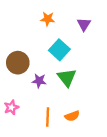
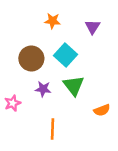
brown circle: (18, 63) -> (31, 58), moved
pink star: (11, 107) -> (13, 103), moved
orange semicircle: (72, 116) -> (102, 110), moved

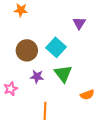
orange star: (53, 21) -> (21, 10), moved

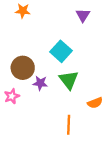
purple triangle: (79, 23) -> (83, 15), moved
brown circle: (27, 50) -> (23, 68), moved
orange line: (45, 111) -> (69, 125), moved

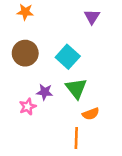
brown circle: (23, 68) -> (25, 53), moved
pink star: (12, 96) -> (28, 107), moved
orange semicircle: (95, 103) -> (91, 114), moved

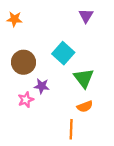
orange star: (25, 12) -> (14, 19), moved
brown circle: (25, 53) -> (23, 62), moved
green triangle: (76, 88) -> (84, 78), moved

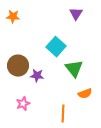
brown circle: (23, 62) -> (18, 66), moved
pink star: (26, 100) -> (23, 104), moved
orange semicircle: (85, 107) -> (85, 94), moved

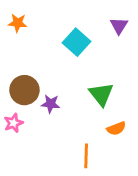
purple triangle: (76, 14) -> (119, 26), moved
cyan square: (56, 47) -> (77, 42), moved
pink star: (23, 104) -> (14, 123), moved

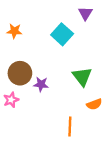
orange star: (18, 23) -> (14, 31), moved
purple triangle: (119, 26) -> (85, 13), moved

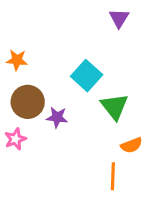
orange star: (14, 31) -> (17, 60), moved
cyan square: (62, 34) -> (87, 76), moved
orange line: (70, 126) -> (113, 176), moved

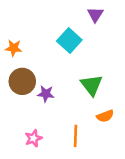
cyan square: (87, 76) -> (69, 41), moved
pink star: (15, 139) -> (33, 138), moved
orange line: (113, 176) -> (75, 136), moved

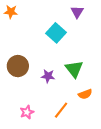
orange star: (14, 48) -> (11, 12), moved
purple star: (46, 94) -> (48, 76), moved
orange line: (75, 136) -> (61, 110), turned 36

